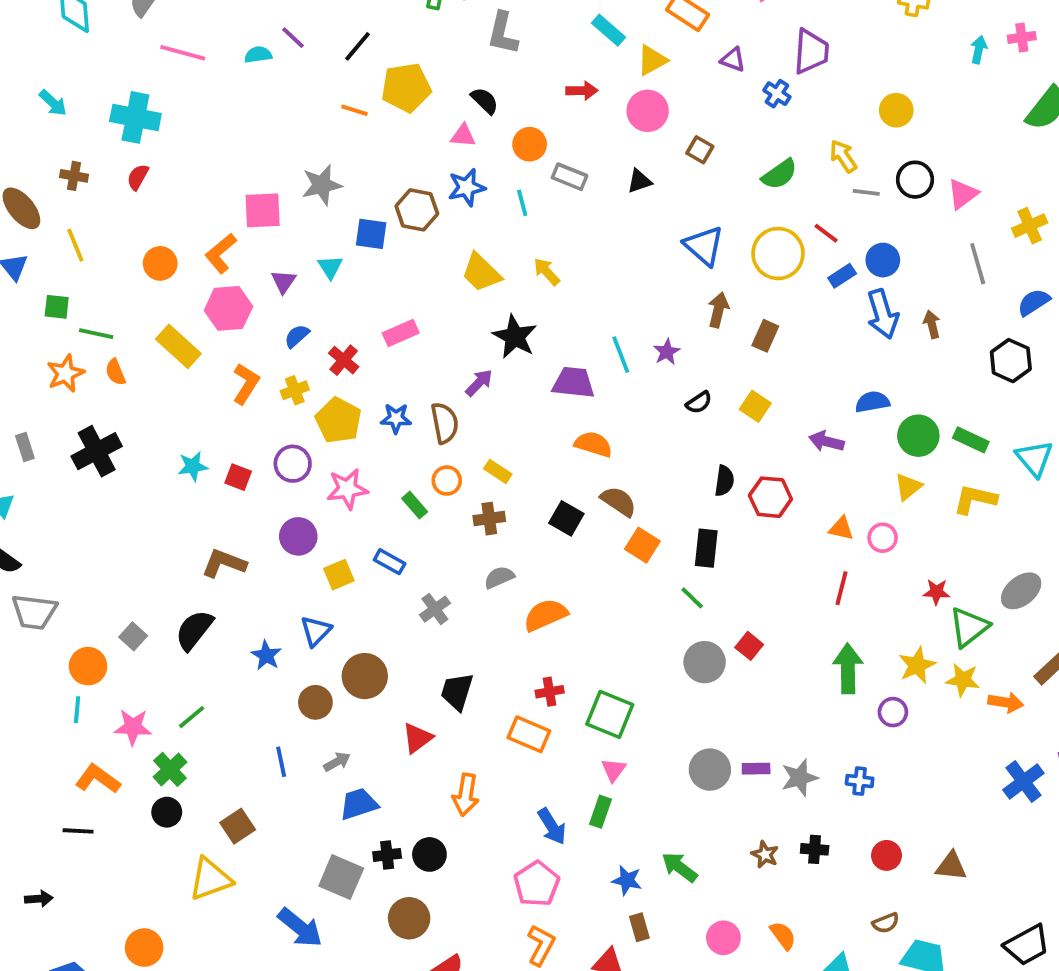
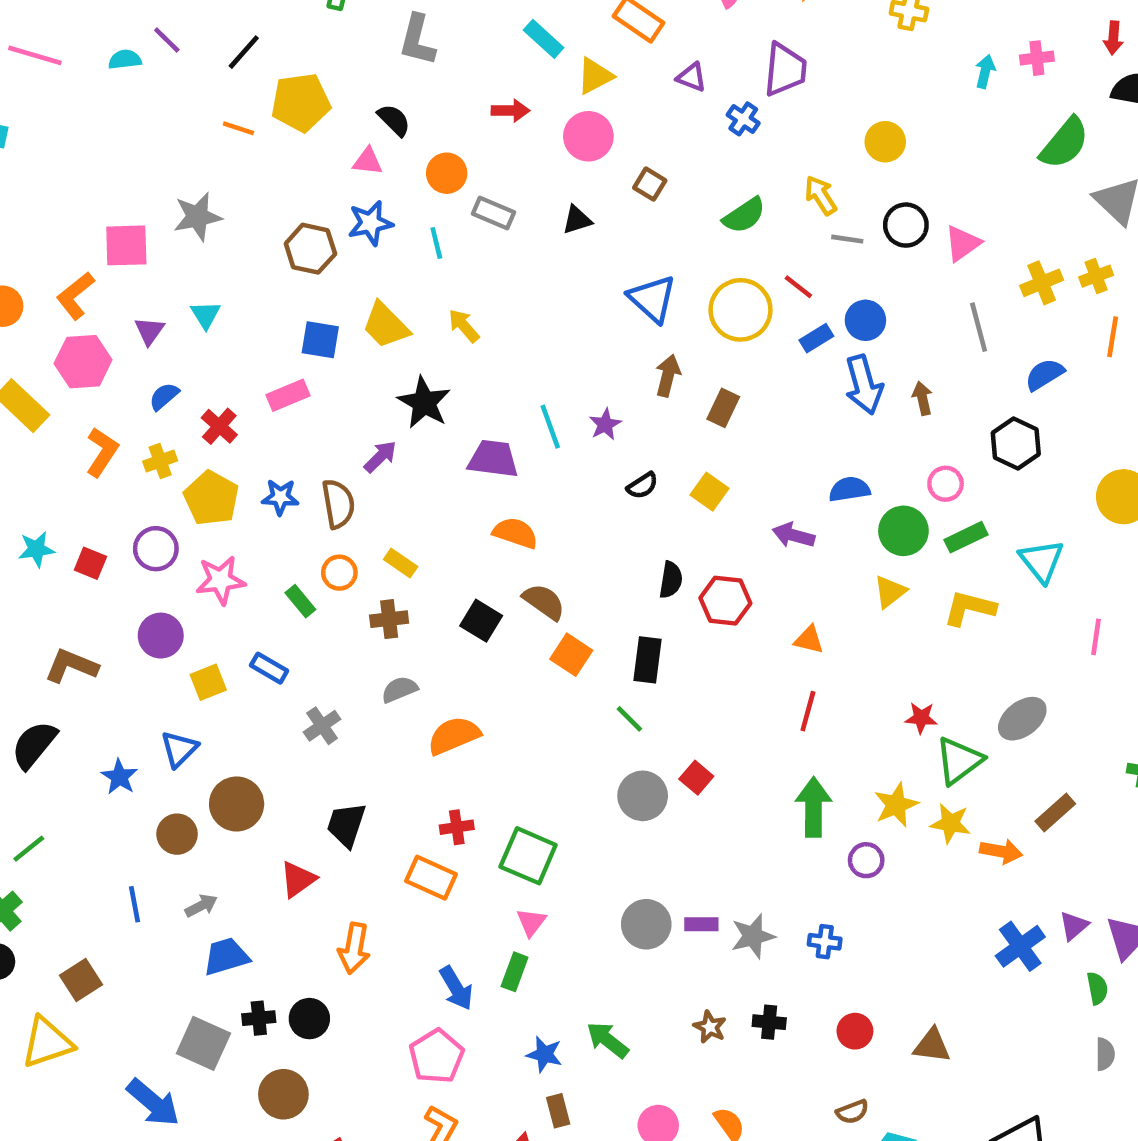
blue square: (371, 234) -> (320, 340), moved
green rectangle: (971, 440) -> (966, 537), turned -52
pink circle: (883, 538) -> (946, 484), moved

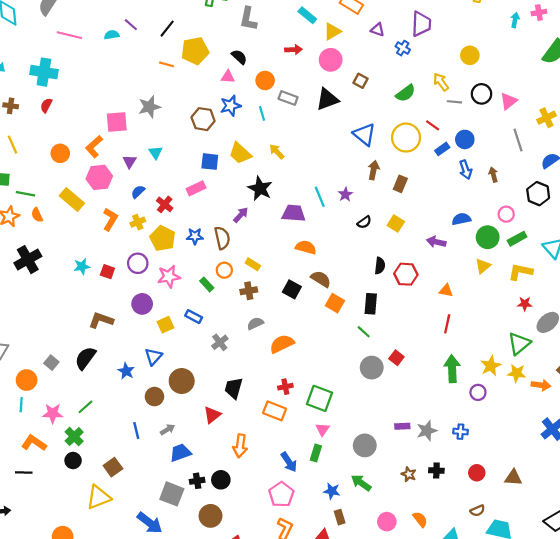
black triangle: (577, 220) -> (327, 99), size x1.6
blue arrow: (864, 385) -> (466, 170), size x0.7
red star: (921, 718) -> (525, 304), moved
gray circle: (646, 924) -> (365, 445), moved

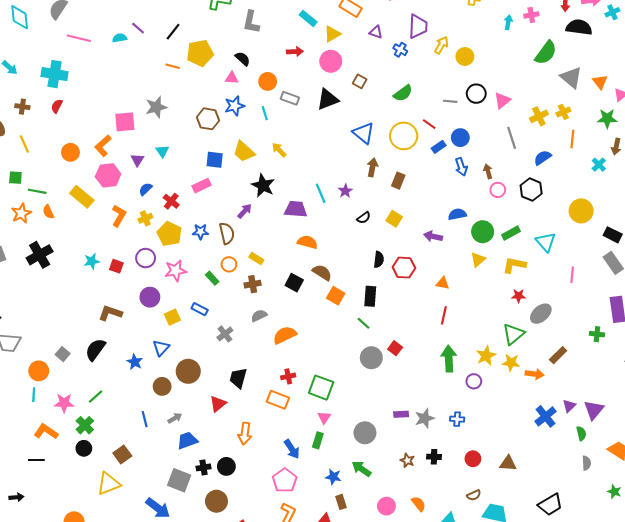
yellow arrow: (441, 82) -> (441, 45), moved, turned 66
pink circle: (506, 214) -> (498, 190), moved

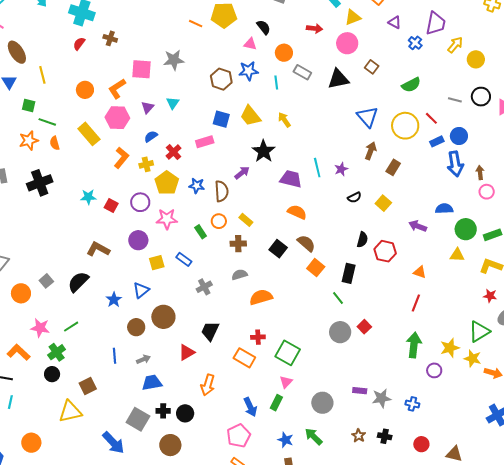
brown cross: (22, 107) -> (110, 38), moved
blue arrow: (461, 167) -> (455, 164), size x1.4
yellow triangle: (478, 260) -> (457, 255), turned 35
cyan line: (34, 395) -> (10, 402), moved

